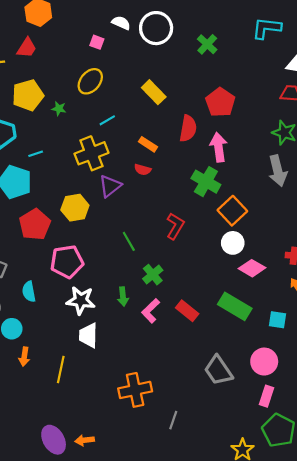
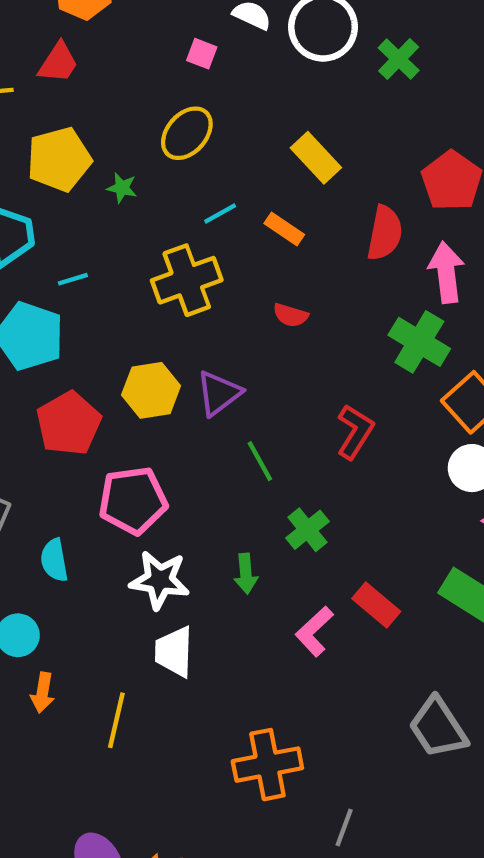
green cross: (207, 44) -> (399, 59), moved
orange rectangle: (148, 144) -> (284, 229), moved
purple triangle: (110, 186) -> (219, 393), moved
pink L-shape: (151, 311) -> (314, 631), moved

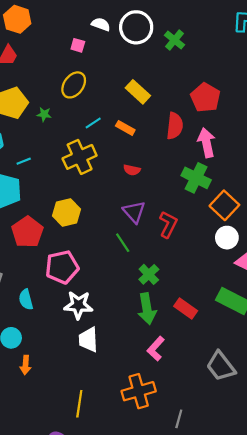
purple triangle: (219, 393) -> (134, 212), moved, turned -30
green arrow: (246, 574) -> (147, 309), moved, size x1.6
pink L-shape: (314, 631) -> (156, 349), moved
yellow line: (116, 720) -> (79, 404), moved

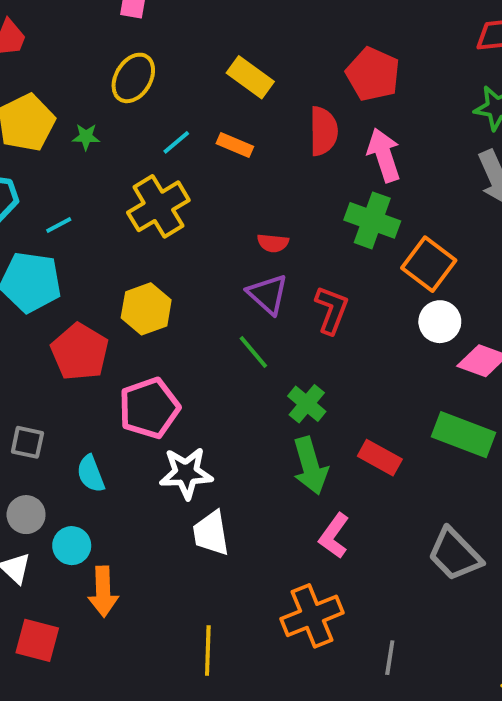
red semicircle: (132, 170) -> (273, 243), moved
orange arrow: (25, 365) -> (103, 592), size x1.4

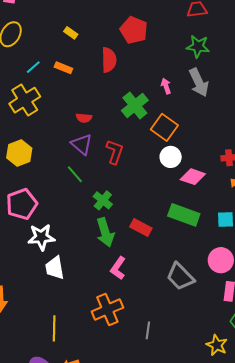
yellow rectangle: (250, 77) -> (71, 33), size x0.6
pink arrow: (384, 155) -> (166, 86), moved, size x0.6
green cross: (372, 220) -> (135, 105), turned 32

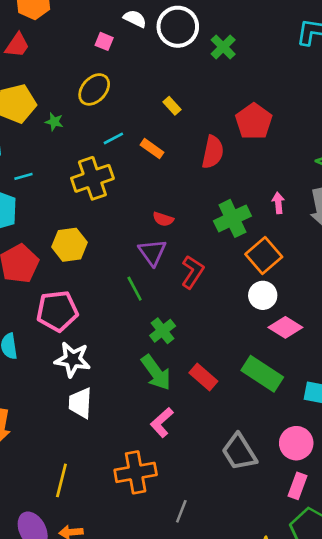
green arrow: (105, 232) -> (156, 373), turned -32

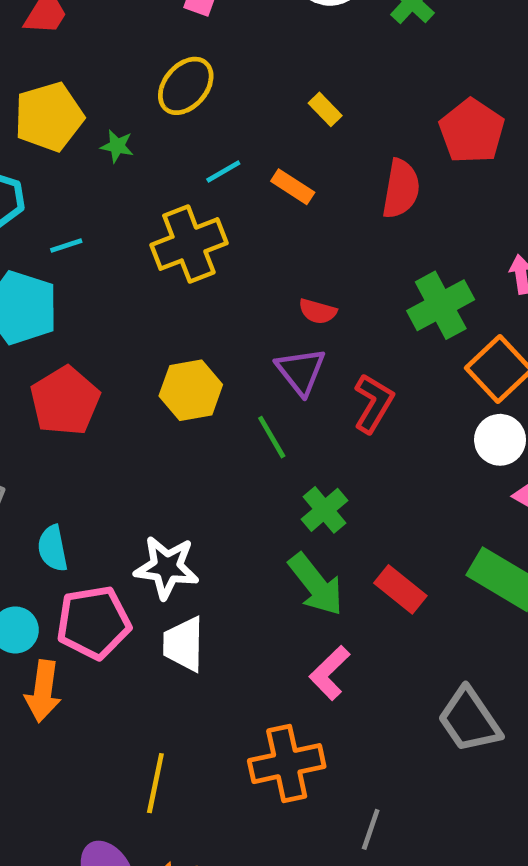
yellow hexagon: (70, 245) -> (191, 390), moved
pink pentagon: (57, 311) -> (94, 622), moved

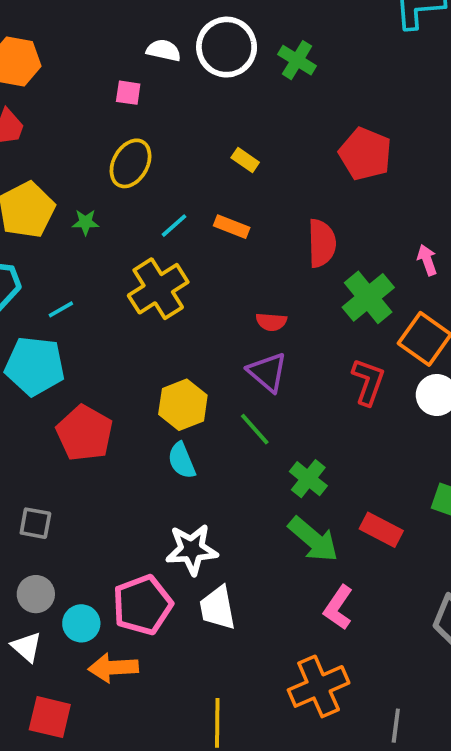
red semicircle: (401, 189) -> (322, 243), moved
red L-shape: (373, 403) -> (368, 382), moved
cyan semicircle: (53, 548) -> (182, 461), moved
orange arrow: (43, 691) -> (113, 668), turned 90

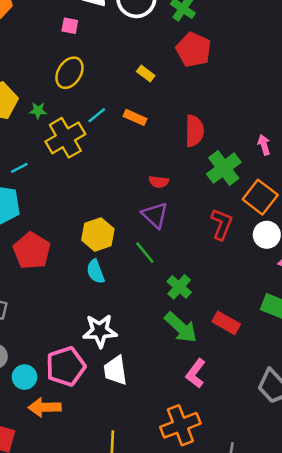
red pentagon: (365, 154) -> (193, 50), moved
yellow cross: (158, 289) -> (65, 138), moved

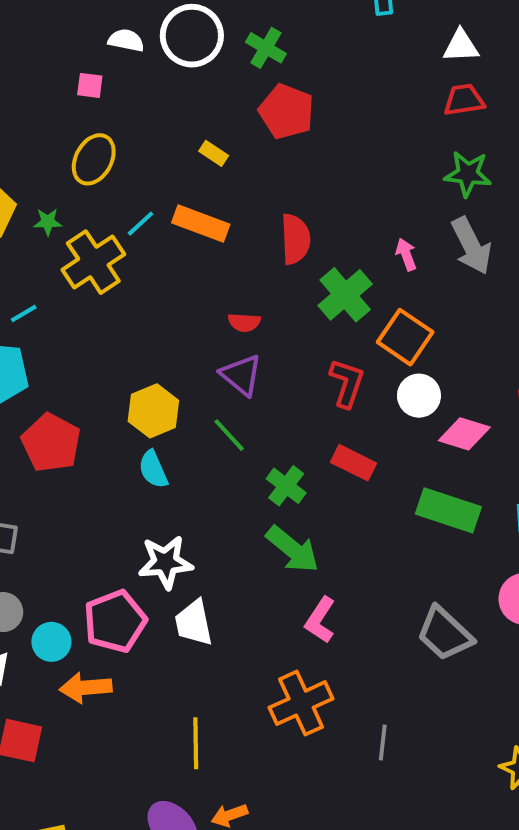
orange rectangle: (135, 117) -> (201, 224), size x1.5
red rectangle: (226, 323) -> (353, 463), moved

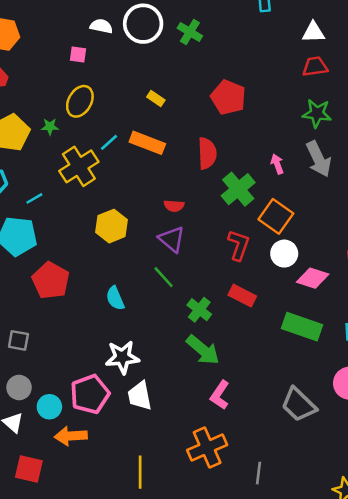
red pentagon: (286, 111) -> (228, 97), moved
green star: (48, 222) -> (50, 127), moved
yellow hexagon: (153, 411) -> (112, 226), moved

